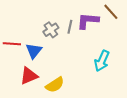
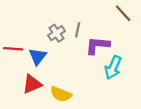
purple L-shape: (88, 21) -> (98, 45), moved
yellow semicircle: (55, 85) -> (61, 94), turned 54

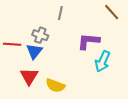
gray line: (78, 30) -> (60, 13), moved
gray cross: (56, 33) -> (40, 35), moved, turned -35
red triangle: (32, 84) -> (29, 76), turned -36

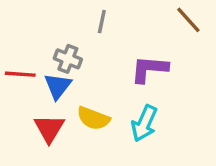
cyan arrow: (103, 61) -> (144, 123), moved
yellow semicircle: (55, 85) -> (93, 118), moved

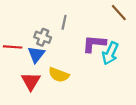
gray line: (102, 22) -> (64, 22), moved
cyan arrow: (144, 123) -> (110, 53), moved

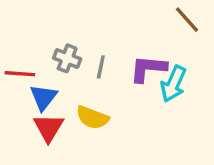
gray line: (64, 22) -> (101, 67), moved
blue triangle: (36, 54) -> (43, 97), moved

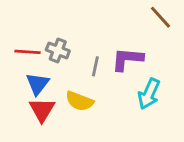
gray line: (101, 67) -> (95, 66), moved
red line: (20, 74) -> (27, 52), moved
cyan arrow: (173, 84) -> (149, 94), moved

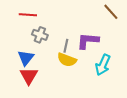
red line: (27, 52) -> (28, 15), moved
yellow semicircle: (80, 101) -> (67, 60), moved

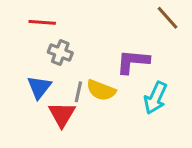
gray line: (66, 46) -> (78, 92), moved
red triangle: (29, 76) -> (62, 114), moved

